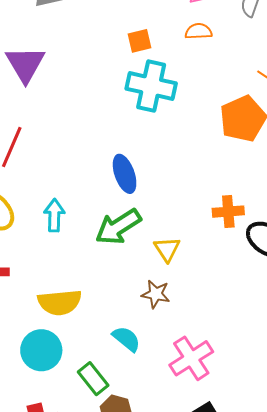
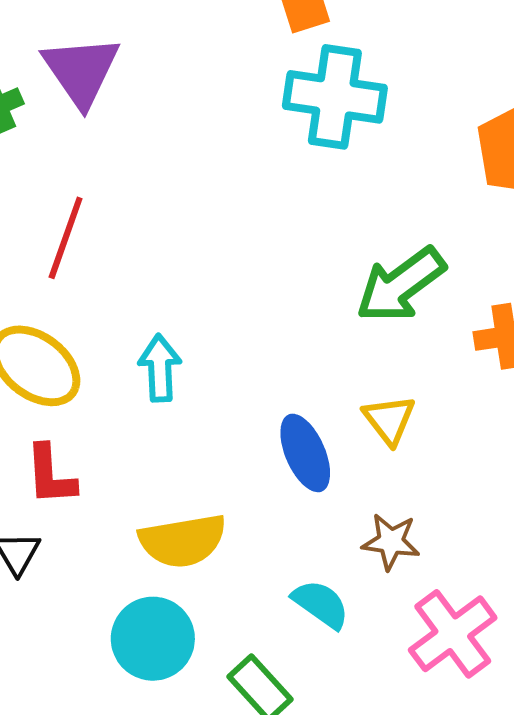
blue ellipse: (125, 174) -> (305, 453), moved
green arrow: (118, 227) -> (401, 285), moved
brown star: (156, 294) -> (391, 542), moved

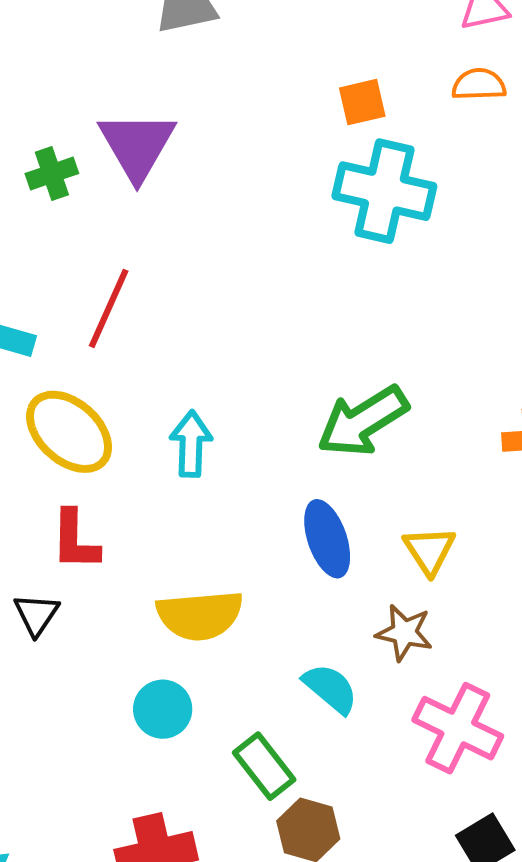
green arrow: (401, 285) -> (363, 421), moved
yellow triangle: (389, 420) -> (429, 550), moved
pink cross: (453, 634) -> (458, 728), turned -32
cyan circle: (153, 639) -> (163, 709), size x0.7

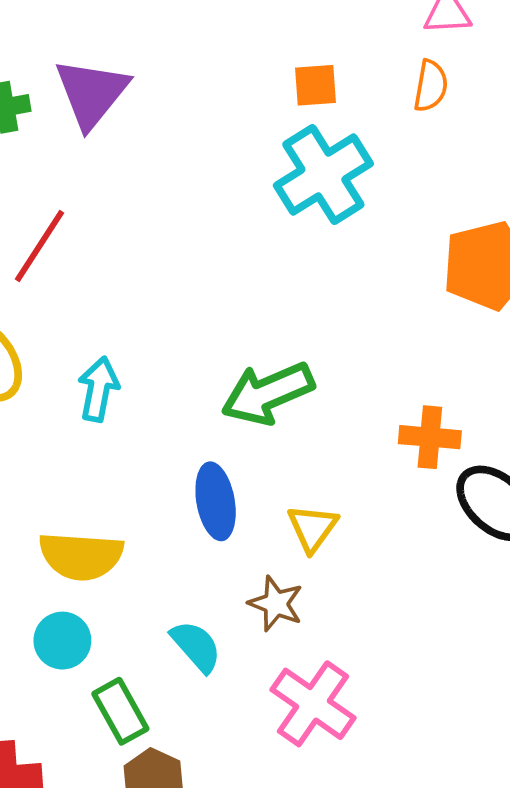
orange semicircle: (479, 84) -> (431, 86), turned 93
cyan cross: (384, 191) -> (323, 175), turned 36
cyan circle: (163, 709) -> (62, 641), moved

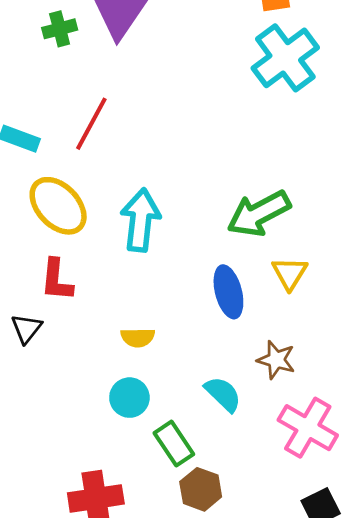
cyan arrow: (98, 389) -> (141, 220), size x1.4
yellow triangle: (312, 528) -> (290, 273), moved
yellow semicircle: (81, 556) -> (138, 337), size x0.6

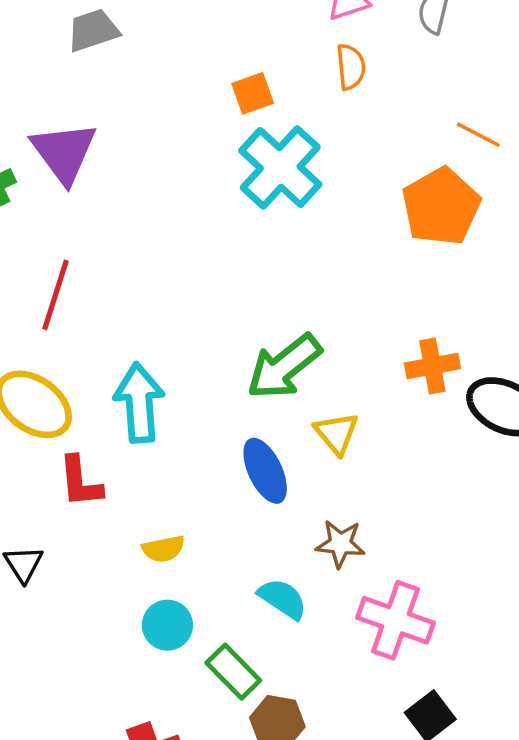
red L-shape: (57, 280) -> (80, 482), moved

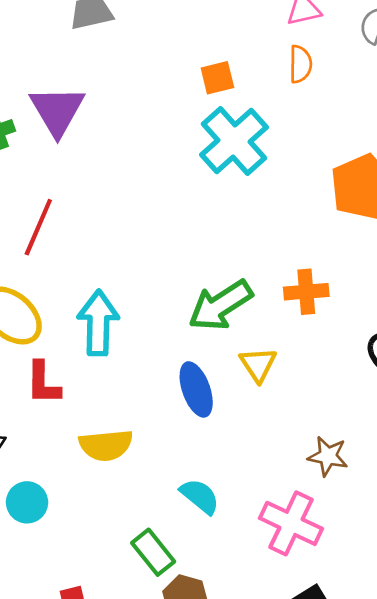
orange cross: (432, 366) -> (306, 292), moved
brown star: (340, 544) -> (328, 456), moved
yellow semicircle: (163, 549) -> (106, 445), size x1.5
cyan circle: (167, 625) -> (27, 502), moved

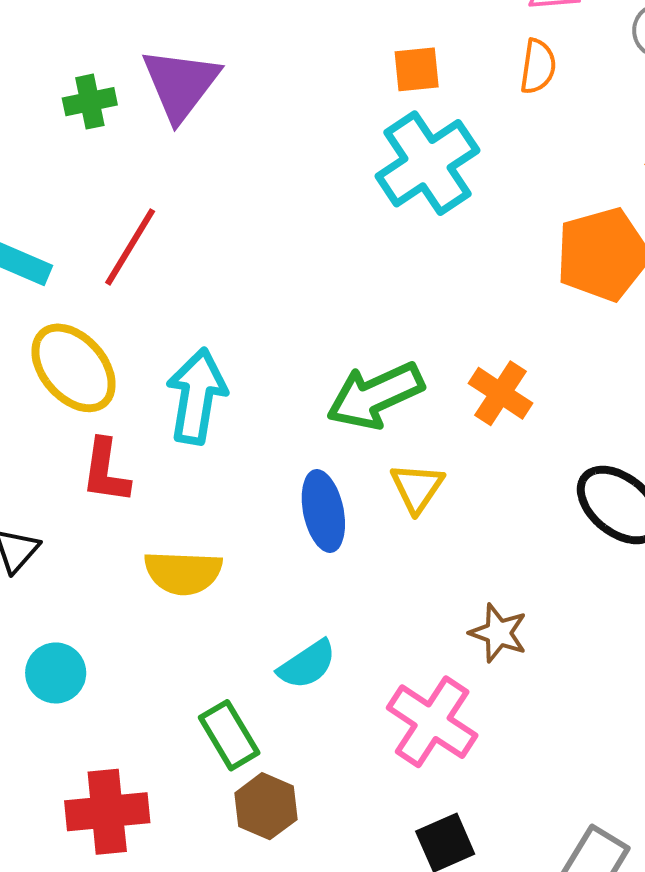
orange cross: (306, 292) -> (501, 393), turned 30
cyan semicircle: (200, 496) -> (307, 665), turned 99
cyan circle: (27, 502) -> (56, 673), moved

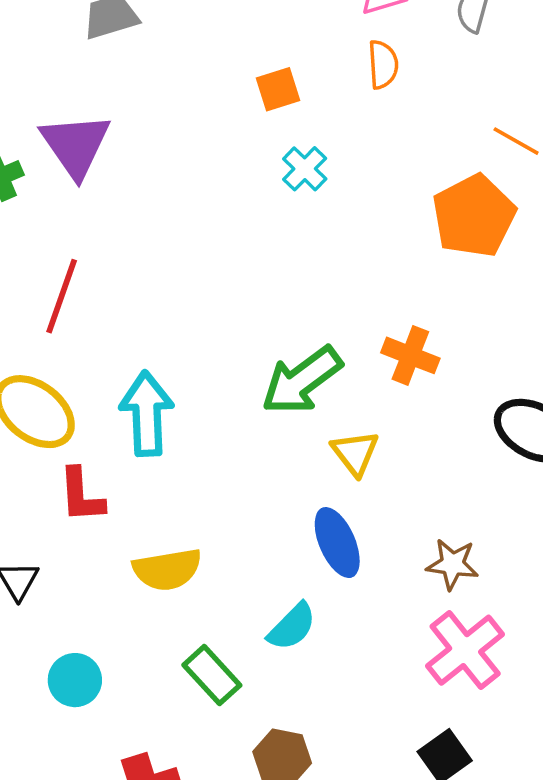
cyan cross: (427, 163) -> (305, 169), size x0.5
blue ellipse: (323, 511) -> (337, 543), moved
pink cross: (432, 722) -> (465, 650), moved, turned 30
green rectangle: (229, 735) -> (212, 675), moved

